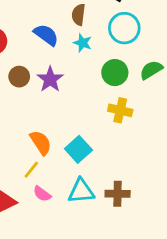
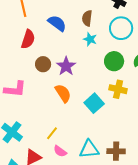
blue semicircle: (46, 35) -> (57, 23), moved
orange semicircle: (41, 143) -> (63, 93), moved
cyan square: (78, 149) -> (94, 103), moved

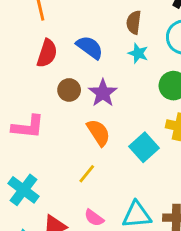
blue semicircle: (57, 23) -> (90, 47), moved
yellow line: (52, 133) -> (87, 174), moved

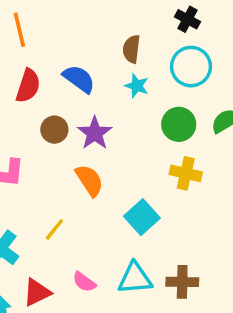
cyan square: (144, 147) -> (142, 217), moved
yellow line: (87, 174) -> (54, 229), moved

